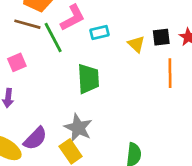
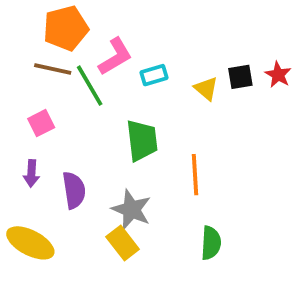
orange line: (170, 73) -> (195, 175), moved
purple semicircle: (35, 138) -> (74, 190), moved, turned -50

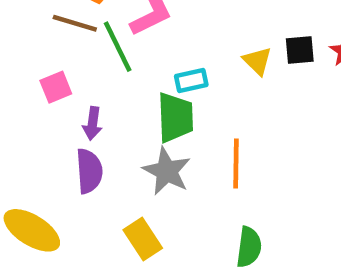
cyan rectangle: (154, 75) -> (191, 80), moved
purple arrow: (31, 173) -> (93, 123), moved
gray star: (131, 210) -> (167, 171), moved

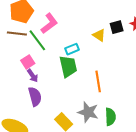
pink square: (56, 87) -> (28, 62), moved
purple arrow: (93, 123) -> (33, 76), turned -32
gray star: (167, 171) -> (88, 112), moved

